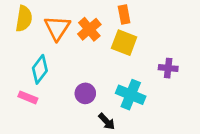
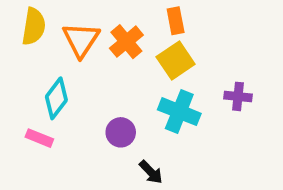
yellow square: (124, 43) -> (176, 61), turned 35
cyan cross: (131, 95) -> (179, 112), moved

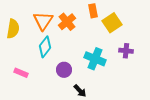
yellow semicircle: (34, 26) -> (13, 29), moved
yellow square: (176, 61) -> (112, 23), moved
cyan diamond: (56, 98) -> (45, 47), moved

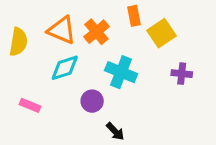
orange triangle: (43, 21) -> (62, 30), turned -40
cyan diamond: (45, 47) -> (65, 68), turned 35
cyan cross: (95, 59) -> (121, 72), moved

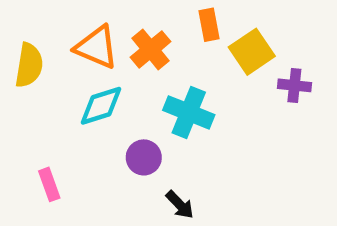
purple cross: (182, 74) -> (294, 85), moved
pink rectangle: (30, 105) -> (49, 184), moved, turned 48

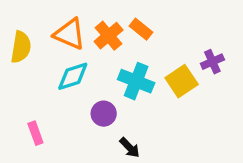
orange rectangle: (209, 25) -> (141, 29), moved, turned -40
yellow square: (252, 52) -> (182, 81), moved
purple cross: (294, 85) -> (212, 62), turned -30

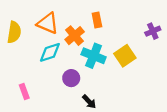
orange rectangle: (141, 29) -> (97, 20), turned 40
orange cross: (109, 36) -> (75, 36), moved
purple cross: (212, 62) -> (153, 31), moved

